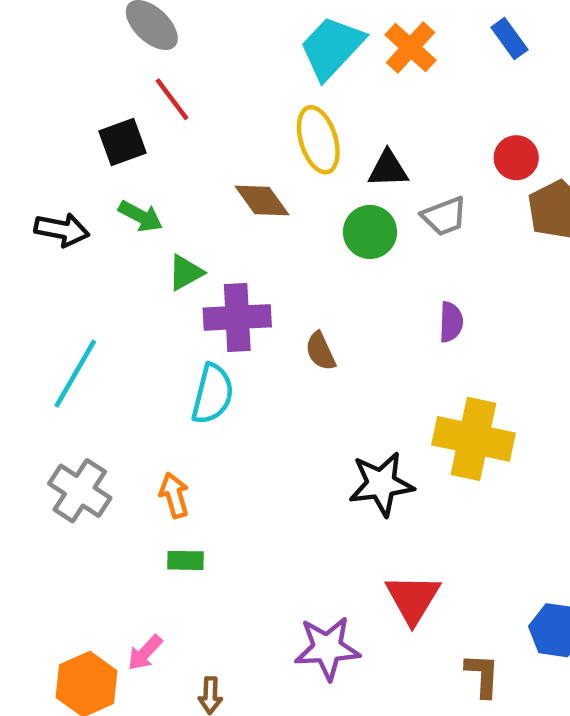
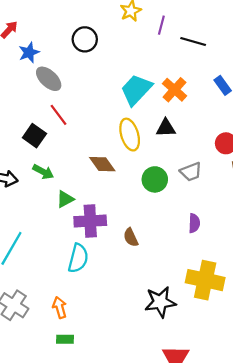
black square: (123, 142) -> (34, 136), turned -35
black triangle: (388, 169) -> (166, 128), moved

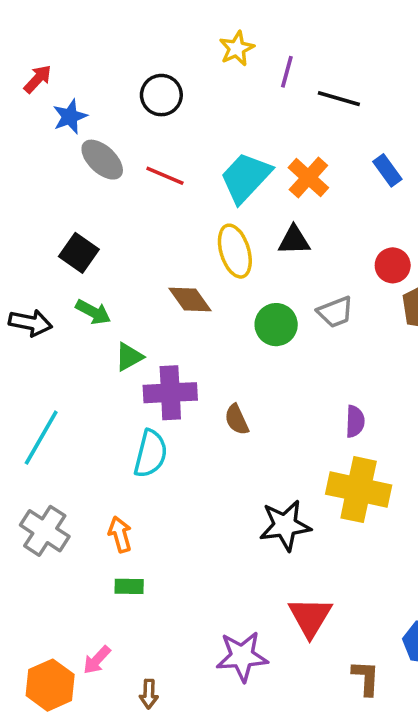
red line: (59, 115) -> (165, 176), moved, turned -30
purple semicircle: (194, 223) -> (355, 421), moved

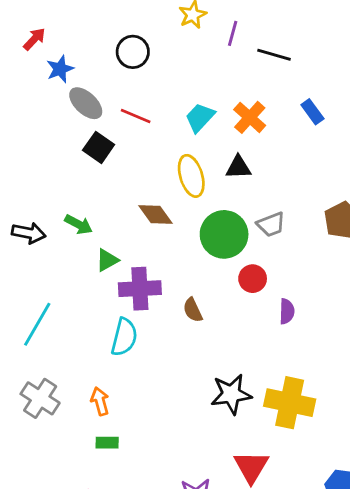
cyan trapezoid: (246, 178) -> (200, 117), size x0.7
black square: (79, 253) -> (99, 147), moved
red circle: (393, 265) -> (253, 279), moved
green circle: (276, 325) -> (224, 234), size x1.4
yellow cross: (359, 490) -> (290, 403), moved

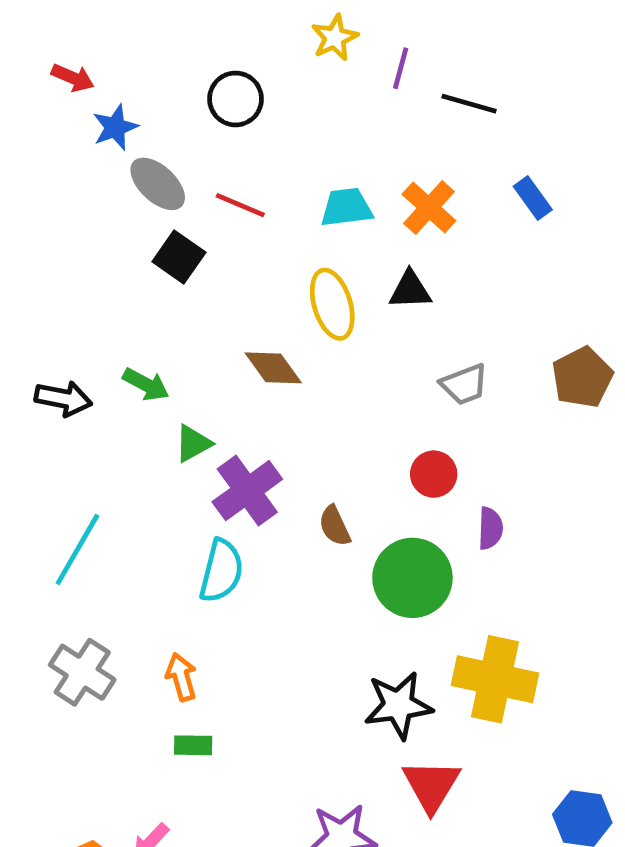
red arrow: (34, 39) -> (73, 78), turned 70
cyan trapezoid: (200, 117) -> (346, 207), turned 40
green circle: (224, 234) -> (412, 578), moved
purple cross: (140, 289) -> (247, 491), turned -33
black star: (231, 394) -> (398, 705), moved

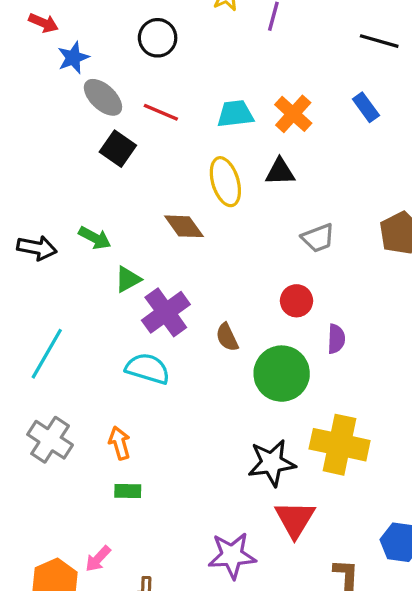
black line: (469, 104) -> (379, 41), moved
cyan semicircle: (221, 571) -> (148, 369), turned -87

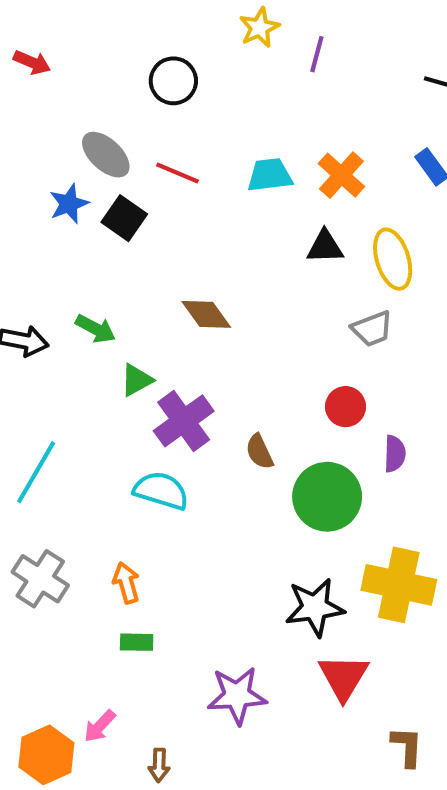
blue star: (73, 58) -> (69, 204), moved
yellow ellipse: (225, 182) -> (393, 259), moved
purple star: (232, 555) -> (237, 695), moved

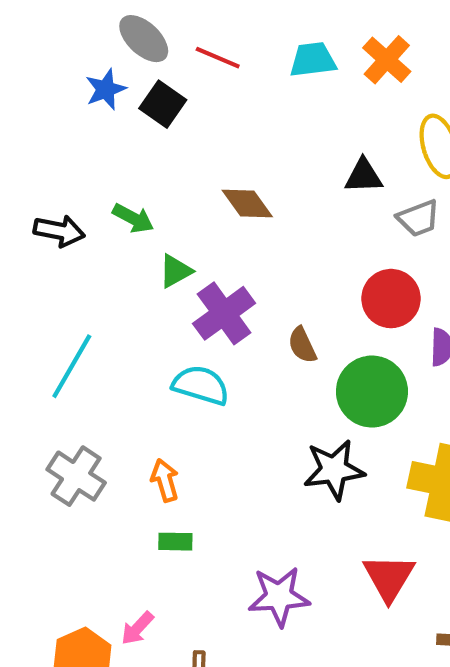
black triangle: (325, 247) -> (364, 176), moved
red circle: (346, 407) -> (391, 299), size x1.4
black star: (315, 607) -> (334, 470), moved

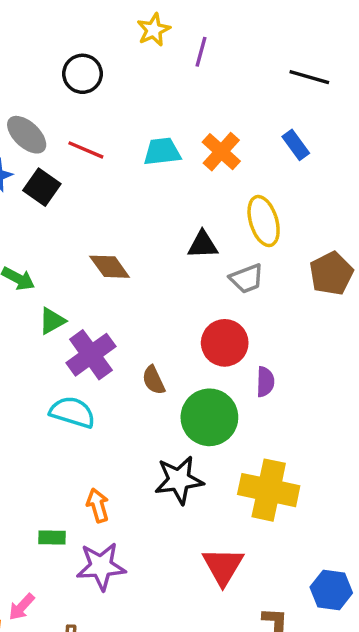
orange arrow: (165, 480) -> (98, 505), moved
purple star: (279, 597) -> (101, 566), moved

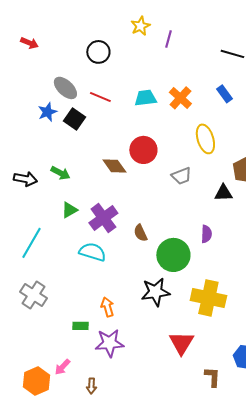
black triangle: (203, 245) -> (223, 193), moved
gray trapezoid: (247, 279) -> (181, 176), moved
green triangle: (52, 321) -> (69, 210), moved
red circle: (225, 343) -> (143, 150), moved

